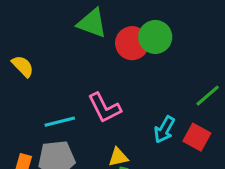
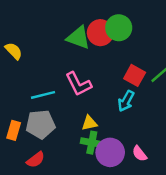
green triangle: (92, 23) -> (78, 38), moved
red square: (197, 137) -> (135, 75), moved

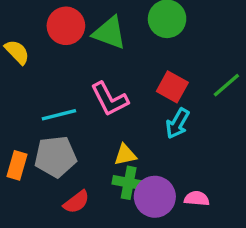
red circle: (100, 33) -> (66, 26), moved
red square: (135, 75) -> (172, 87), moved
pink semicircle: (139, 154) -> (197, 198), turned 133
red semicircle: (36, 160) -> (76, 202), moved

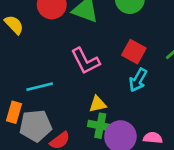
cyan line: (59, 115) -> (40, 87), moved
gray pentagon: (55, 157) -> (36, 126), moved

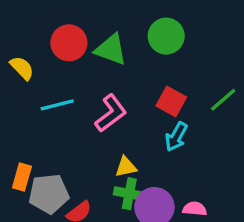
pink L-shape: (85, 61) -> (111, 113), turned -100
cyan line: (40, 87) -> (57, 105), moved

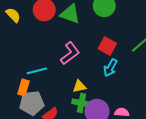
yellow semicircle: (22, 68) -> (13, 15), moved
cyan line: (57, 105) -> (37, 71), moved
orange rectangle: (22, 177) -> (23, 87), moved

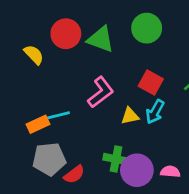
yellow semicircle: (13, 15) -> (34, 55), moved
yellow triangle: (79, 86) -> (130, 116), moved
orange rectangle: (23, 87) -> (38, 124), moved, turned 49

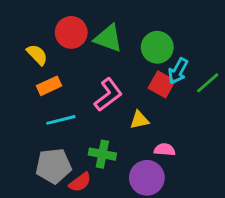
green circle: (147, 28) -> (157, 47), moved
cyan arrow: (155, 112) -> (178, 71), moved
orange rectangle: (38, 124) -> (49, 86), moved
green cross: (116, 159) -> (102, 154), moved
pink semicircle: (170, 172) -> (165, 150), moved

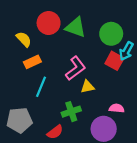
cyan line: (61, 120) -> (41, 87), turned -54
yellow triangle: (139, 120) -> (87, 87), moved
green cross: (102, 154) -> (71, 112), turned -30
gray pentagon: (53, 166) -> (19, 120), moved

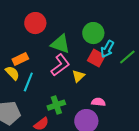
green triangle: (76, 27) -> (60, 44), moved
yellow semicircle: (24, 39) -> (12, 73), moved
yellow triangle: (87, 87) -> (78, 76), moved, turned -32

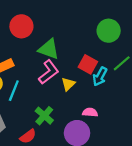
green circle: (93, 33) -> (109, 31), moved
cyan arrow: (107, 49) -> (100, 76), moved
green cross: (56, 105) -> (44, 116), turned -30

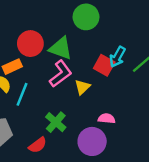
red circle: (21, 26) -> (30, 44), moved
green circle: (109, 31) -> (86, 17), moved
cyan arrow: (100, 76) -> (117, 57), moved

